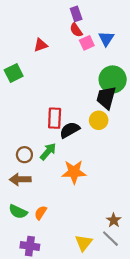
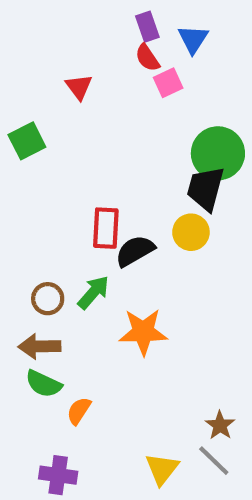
blue triangle: (106, 39) -> (193, 39), moved
red triangle: (41, 45) -> (79, 87), turned -48
green semicircle: (18, 212) -> (44, 384), moved

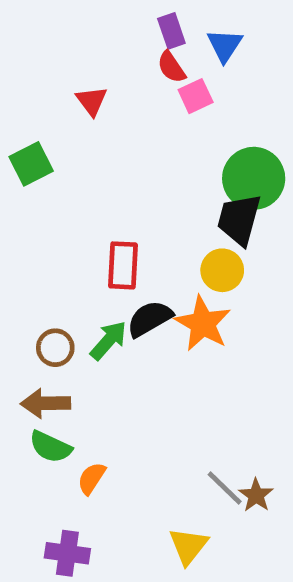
black semicircle: (135, 251) -> (150, 319), moved
orange star: (143, 332) -> (203, 323), moved, turned 30
gray line: (214, 461) -> (225, 488), moved

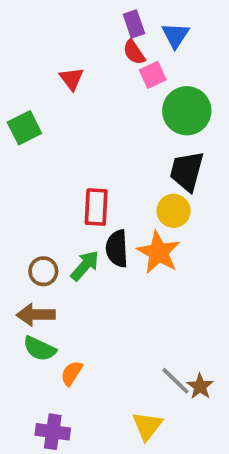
green circle: (254, 178) -> (187, 111), moved
black semicircle: (150, 319) -> (117, 249), turned -63

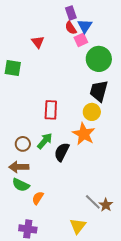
blue triangle: (175, 35) -> (85, 26), moved
green square: (24, 128) -> (13, 68), turned 36
black semicircle: (117, 249) -> (62, 152), moved, turned 30

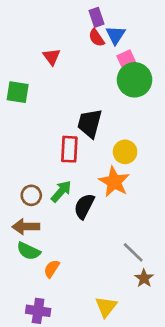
pink square: (81, 40) -> (126, 59), moved
black trapezoid: (99, 91) -> (90, 123), moved
gray line: (93, 202) -> (133, 252), moved

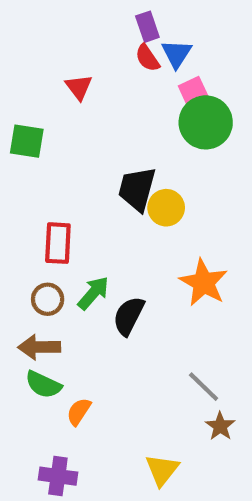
red rectangle: (69, 149) -> (58, 243), moved
yellow circle: (125, 152) -> (166, 208), moved
orange star: (114, 182) -> (204, 283), moved

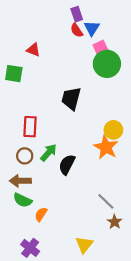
red triangle: (79, 87) -> (33, 50), moved, turned -32
yellow circle: (166, 208) -> (113, 130), moved
purple cross: (58, 476) -> (30, 248), turned 30

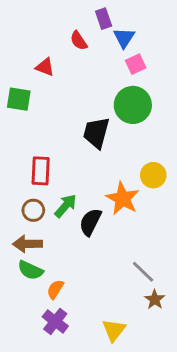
red semicircle: (77, 30) -> (79, 41), moved
green circle: (107, 64) -> (133, 105), moved
orange star: (106, 147) -> (123, 199), moved
purple cross: (30, 248) -> (55, 321), moved

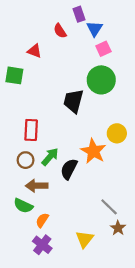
brown arrow: (27, 244) -> (37, 186), moved
yellow triangle: (114, 330) -> (85, 239), moved

